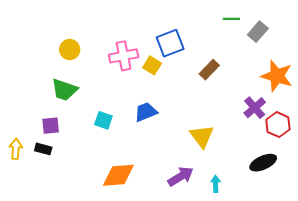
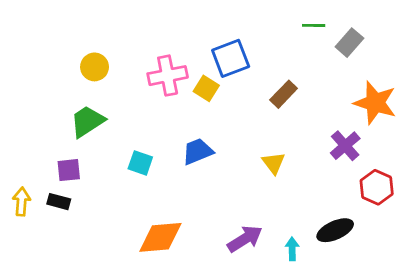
green trapezoid: (64, 90) -> (87, 121), turned 128
red hexagon: (278, 125) -> (377, 187), moved
yellow triangle: (202, 136) -> (274, 163), moved, size x0.7
black ellipse: (263, 163) -> (335, 230), moved

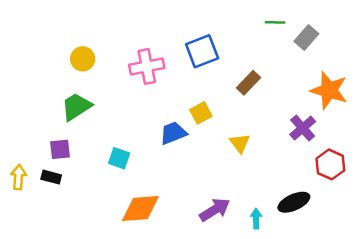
yellow square: (206, 88) -> (201, 113), moved, turned 30
cyan square: (140, 163) -> (119, 158), moved

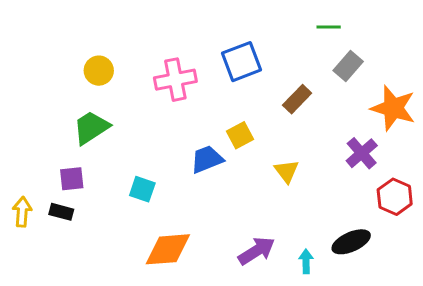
gray rectangle: (306, 37) -> (348, 66), moved

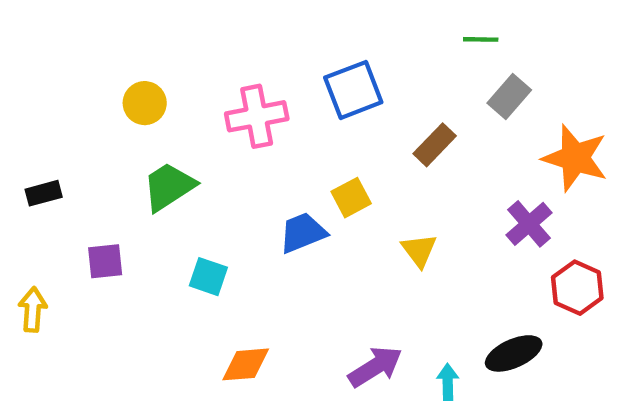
green trapezoid: (91, 128) -> (169, 187), moved
black rectangle: (61, 212) -> (44, 193), moved, turned -30
orange diamond: (168, 249) -> (246, 364), size x0.7

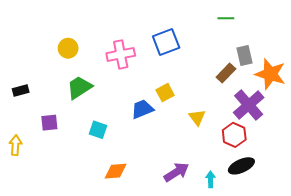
gray rectangle: (509, 97) -> (245, 55), moved, turned -54
brown rectangle: (435, 145) -> (226, 73), moved
purple cross: (529, 224) -> (249, 105), size x1.4
red hexagon: (577, 288) -> (234, 135), moved

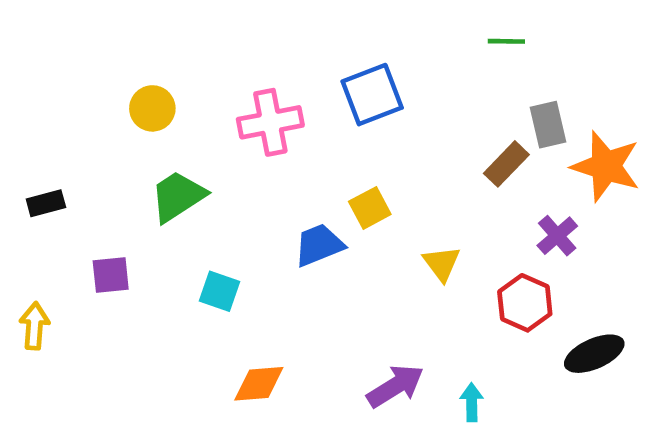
purple cross: (249, 105) -> (557, 236), size x0.6
black ellipse: (241, 166) -> (594, 354), moved

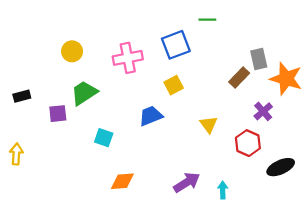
green line: (506, 41) -> (207, 20), moved
yellow square: (370, 208) -> (174, 85), moved
purple square: (111, 275) -> (58, 114), moved

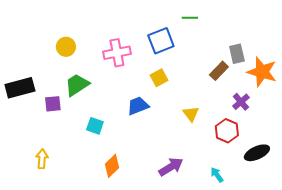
black rectangle: (22, 96) -> (20, 88), size x1.8
yellow arrow: (16, 154) -> (42, 159), moved
orange diamond: (122, 181) -> (112, 166), turned -40
cyan arrow: (223, 190) -> (217, 175), moved, turned -35

